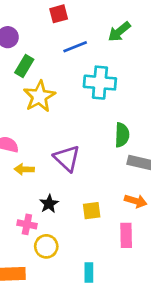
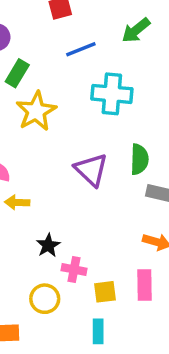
purple triangle: (67, 158) -> (91, 170), moved
yellow square: (92, 211) -> (105, 292), moved
pink cross: (27, 224) -> (74, 269), moved

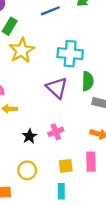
cyan cross: (112, 94) -> (70, 54), moved
pink cross: (74, 269) -> (56, 132), moved, turned -32

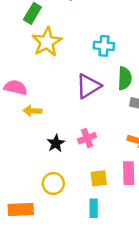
cyan cross: (70, 54) -> (104, 46), size x0.7
purple triangle: (57, 88) -> (88, 86), turned 45

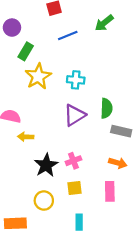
cyan cross: (104, 46) -> (76, 80), moved
black star: (56, 143) -> (46, 165), size x1.5
yellow square: (99, 178) -> (75, 188), moved

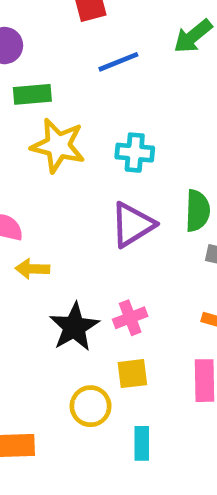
green rectangle: (26, 51) -> (32, 94), turned 54
yellow star: (38, 76) -> (58, 146), turned -30
yellow circle: (44, 201) -> (91, 406), moved

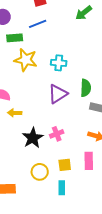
blue line: (118, 62) -> (38, 24), moved
yellow square: (132, 374) -> (65, 165), moved

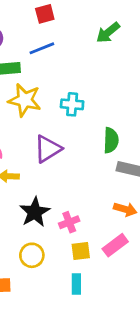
purple triangle: (58, 94) -> (48, 149), moved
pink cross: (57, 134) -> (69, 222), moved
pink rectangle: (89, 161) -> (115, 245), turned 54
yellow circle: (40, 172) -> (32, 255), moved

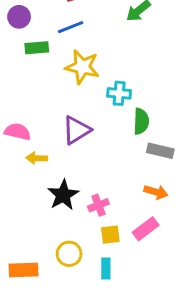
yellow star: (25, 100) -> (82, 67), moved
cyan cross: (72, 104) -> (119, 93), moved
yellow circle: (32, 255) -> (69, 254), moved

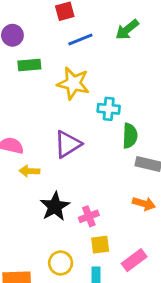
blue line: (71, 27) -> (80, 39), moved
pink rectangle: (146, 229) -> (134, 260), moved

